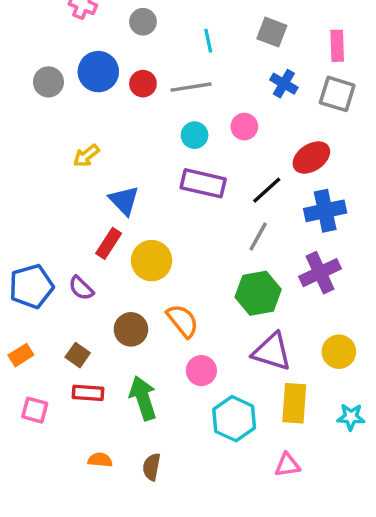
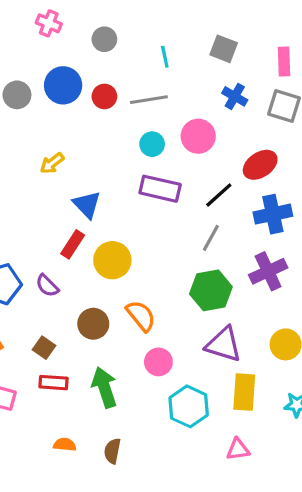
pink circle: (244, 127) -> (198, 136), size x1.4

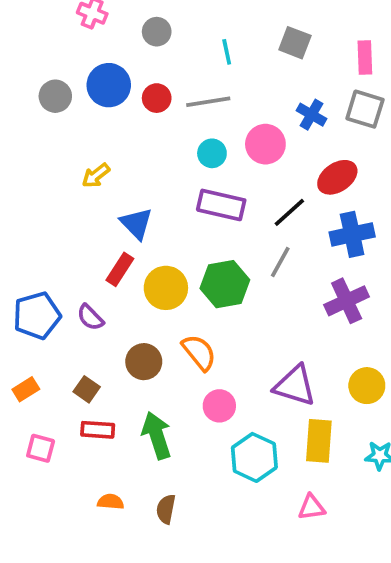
blue cross: (235, 96) -> (312, 115), moved
green hexagon: (211, 290) -> (225, 284), moved

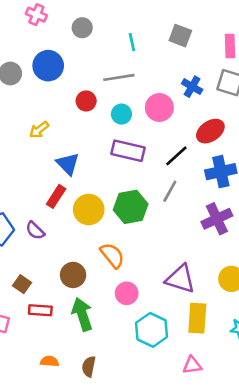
red circle: (157, 98) -> (86, 101), moved
brown circle: (144, 362) -> (73, 275), moved
brown square: (87, 389) -> (22, 284), moved

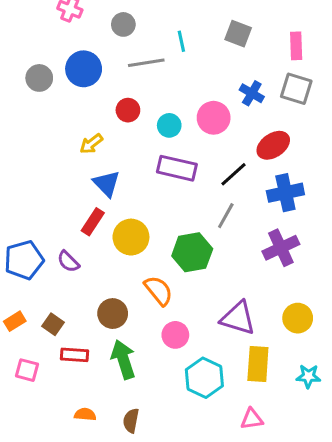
gray line: (119, 77) -> (146, 63), moved
yellow arrow: (39, 130) -> (91, 144), moved
green hexagon: (131, 207) -> (192, 252), moved

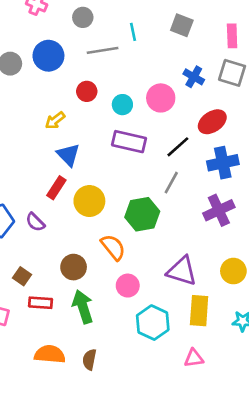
orange semicircle: (85, 414) -> (50, 354), size x1.6

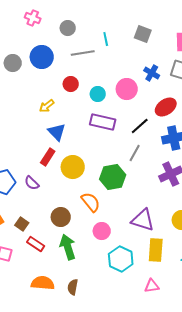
red rectangle: (41, 303) -> (36, 244), turned 30

